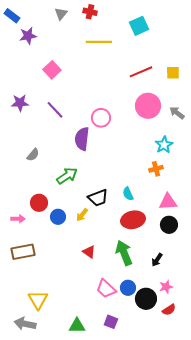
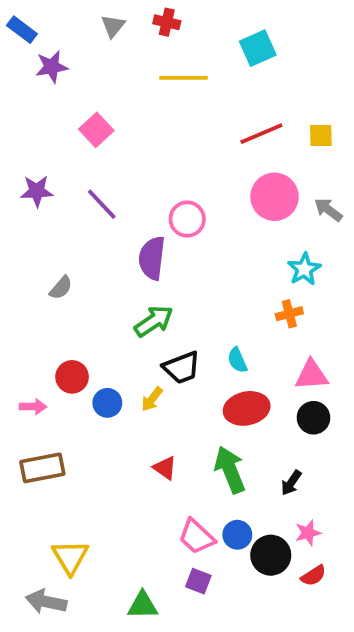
green arrow: (67, 176) -> (154, 321), moved
purple square: (111, 322) -> (198, 581), moved

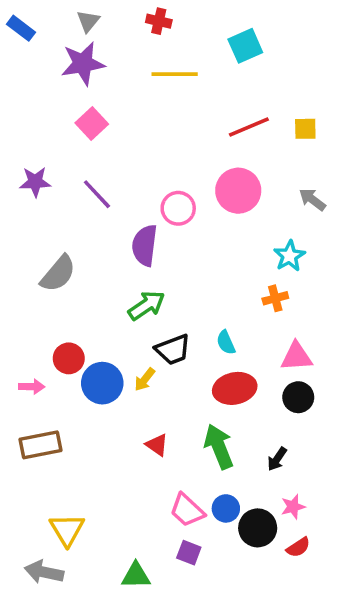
gray triangle: (113, 26) -> (88, 21), moved
purple star: (52, 67) -> (83, 64), moved, size x1.4
pink circle: (274, 197) -> (238, 191), moved
gray semicircle: (61, 288) -> (58, 274), size x1.6
blue circle: (107, 403) -> (102, 383), size x1.5

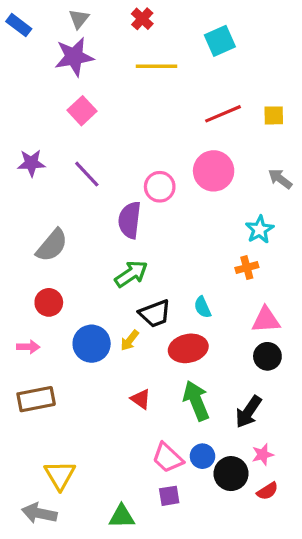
red cross: (159, 21) -> (142, 19), turned 30
red circle: (69, 358) -> (49, 302), moved
red ellipse: (235, 388) -> (188, 348), moved
black arrow: (277, 459) -> (248, 412), size x1.5
purple square: (189, 553) -> (169, 496), turned -30

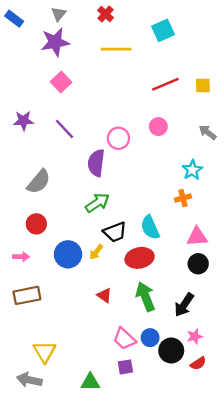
pink circle: (214, 171) -> (158, 127), size x0.6
cyan semicircle: (202, 307) -> (150, 227), size x1.5

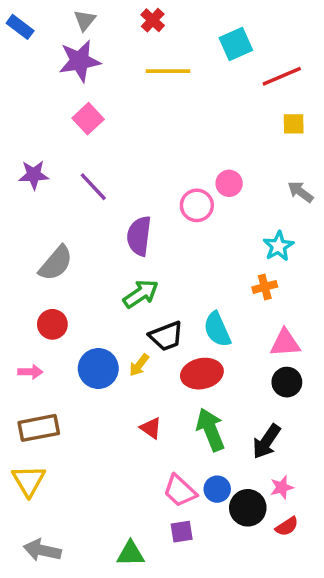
red line: (165, 84) -> (282, 76), moved
pink circle: (118, 138) -> (197, 205), moved
yellow triangle: (45, 352) -> (29, 481), moved

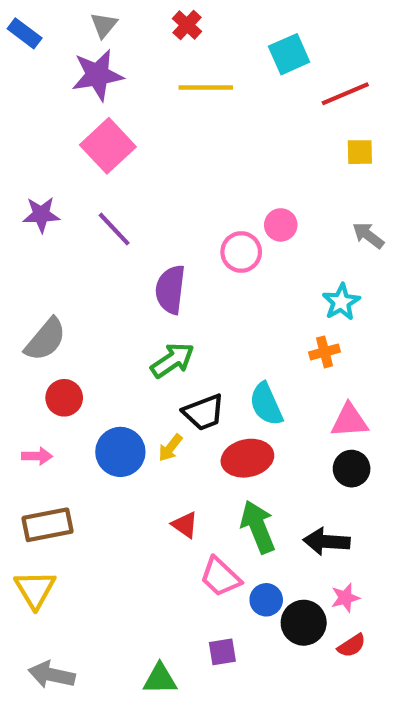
pink square: (88, 119) -> (108, 146), size x1.4
gray semicircle: (56, 263) -> (45, 339), moved
black arrow: (266, 442) -> (327, 541), turned 60
pink trapezoid: (180, 491) -> (220, 577), moved

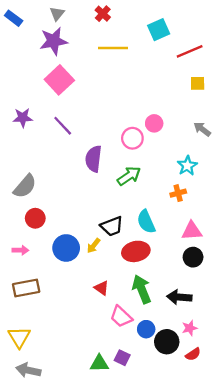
green arrow: (172, 360) -> (129, 176), moved
yellow triangle: (35, 589) -> (19, 337), moved
purple square: (222, 652) -> (122, 358), turned 35
green triangle: (160, 679) -> (99, 363), moved

